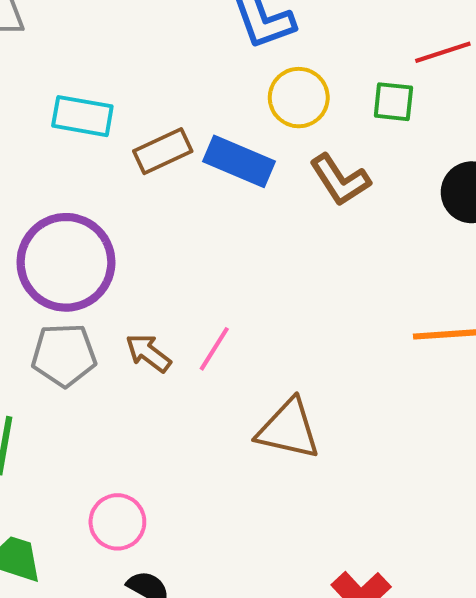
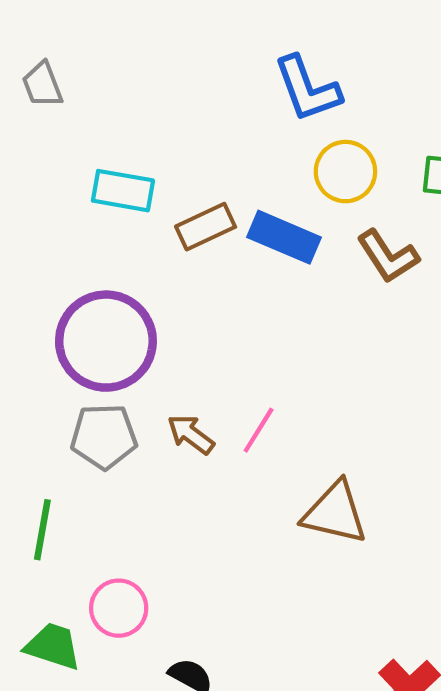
pink circle: (117, 522) -> (119, 608), moved

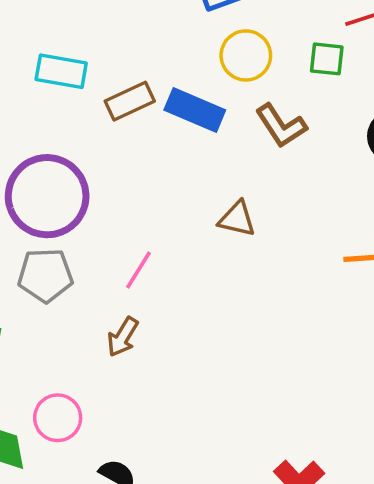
pink line: (259, 430) -> (139, 270), moved
brown arrow: (191, 434) -> (123, 337), moved, turned -96
brown triangle: (335, 513) -> (237, 219), moved, size x0.7

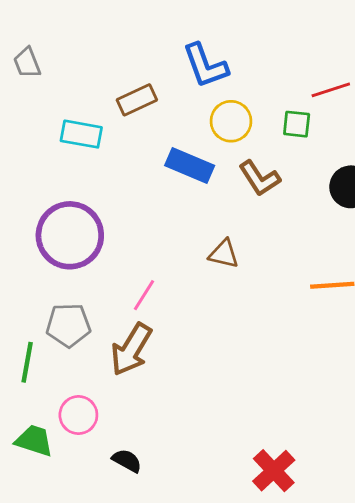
brown rectangle: (130, 101) -> (137, 100), moved
gray pentagon: (45, 275) -> (68, 325), moved
brown arrow: (123, 337) -> (131, 349), size x1.6

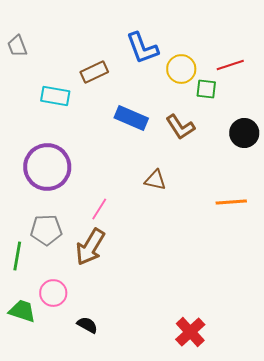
yellow circle: (231, 121) -> (181, 69), moved

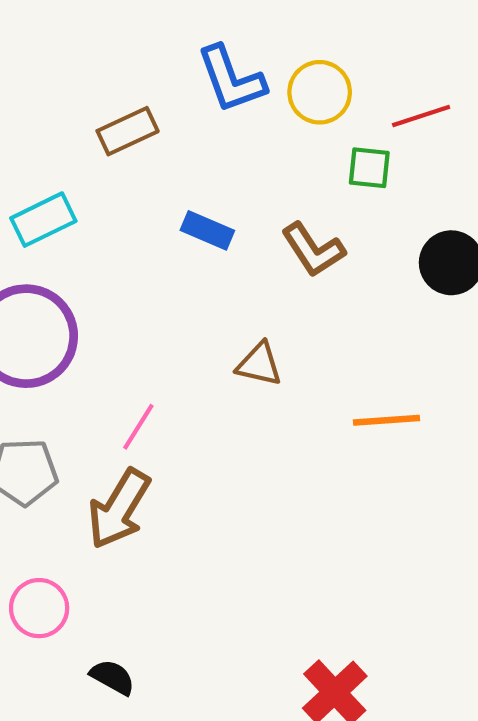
yellow circle: (181, 69) -> (320, 92), moved
cyan rectangle: (55, 96) -> (43, 220), moved, turned -36
blue rectangle: (131, 118) -> (207, 230), size x0.7
orange line: (231, 202) -> (387, 420), moved

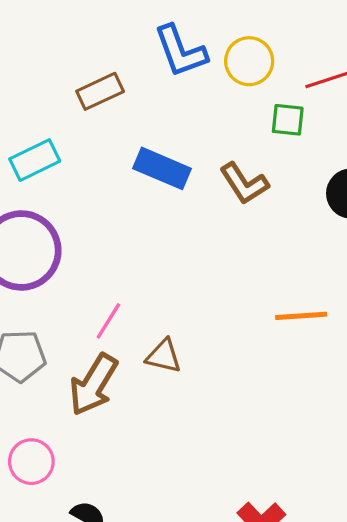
blue rectangle: (207, 230) -> (162, 168), size x1.4
brown triangle: (259, 364) -> (164, 356), moved

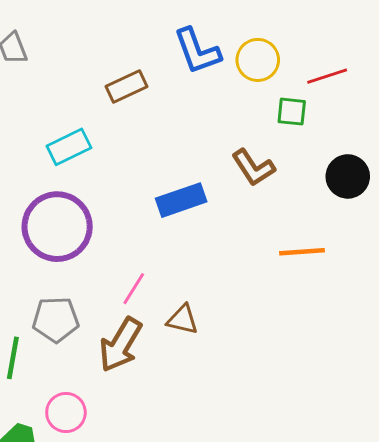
blue rectangle: (162, 168) -> (181, 200), moved, turned -42
orange line: (301, 316) -> (302, 252), moved

